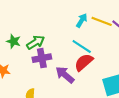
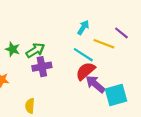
yellow line: (102, 21) -> (104, 44), moved
purple arrow: (65, 75) -> (95, 84), moved

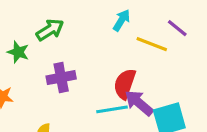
green arrow: (35, 50) -> (50, 30), moved
cyan line: (83, 55) -> (112, 109), moved, turned -42
red semicircle: (85, 71) -> (125, 84), turned -30

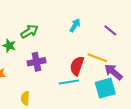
yellow line: (152, 44) -> (97, 58), moved
purple arrow: (139, 103) -> (113, 72), moved

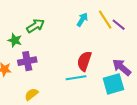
yellow line: (97, 58) -> (105, 20), moved, turned 36
purple cross: (36, 62) -> (27, 61), moved
yellow semicircle: (25, 98) -> (31, 94), turned 48

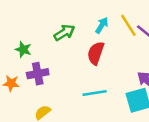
green arrow: (36, 26) -> (64, 33), moved
red semicircle: (84, 61) -> (96, 53), moved

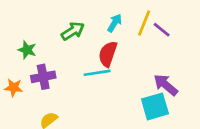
yellow line: (128, 25) -> (144, 23), turned 55
cyan line: (95, 93) -> (97, 73), moved

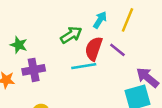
purple line: (162, 30) -> (117, 50), moved
green arrow: (73, 31) -> (71, 35), moved

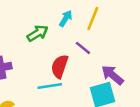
red semicircle: (94, 49) -> (60, 66), moved
cyan line: (84, 66) -> (50, 86), moved

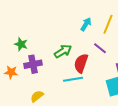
green arrow: (37, 33) -> (63, 51), moved

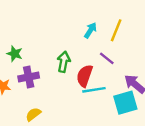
green arrow: (63, 51) -> (64, 62), turned -48
cyan line: (73, 79) -> (94, 90), moved

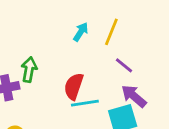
purple line: (107, 58) -> (124, 65), moved
green arrow: (64, 62) -> (29, 70), moved

